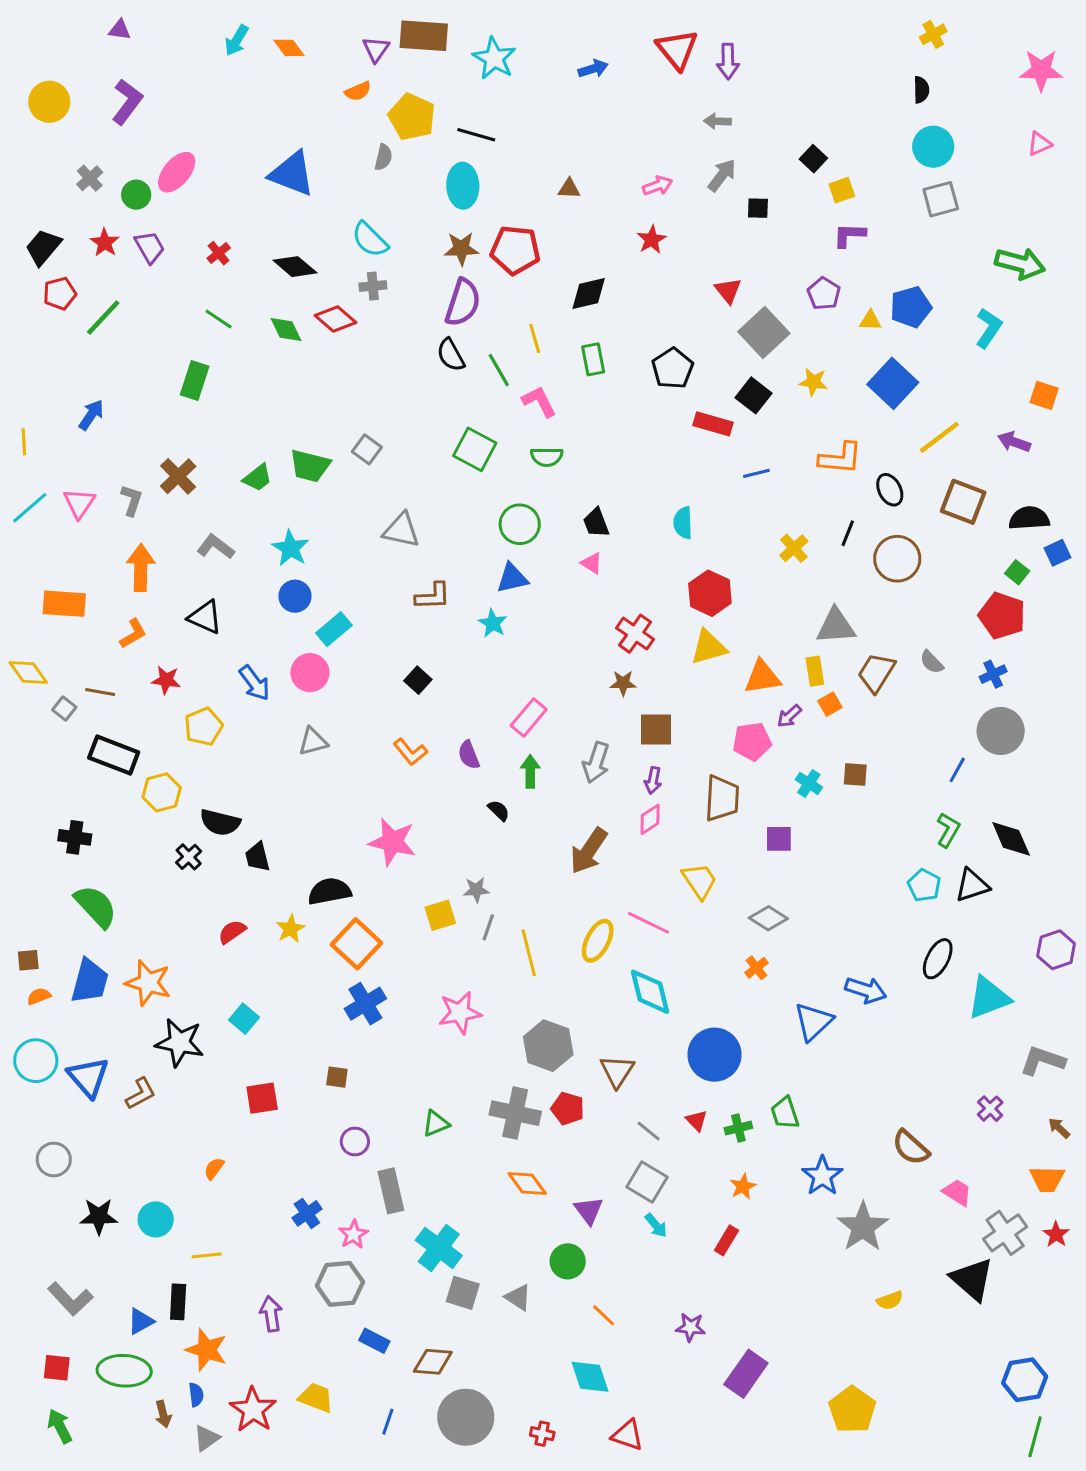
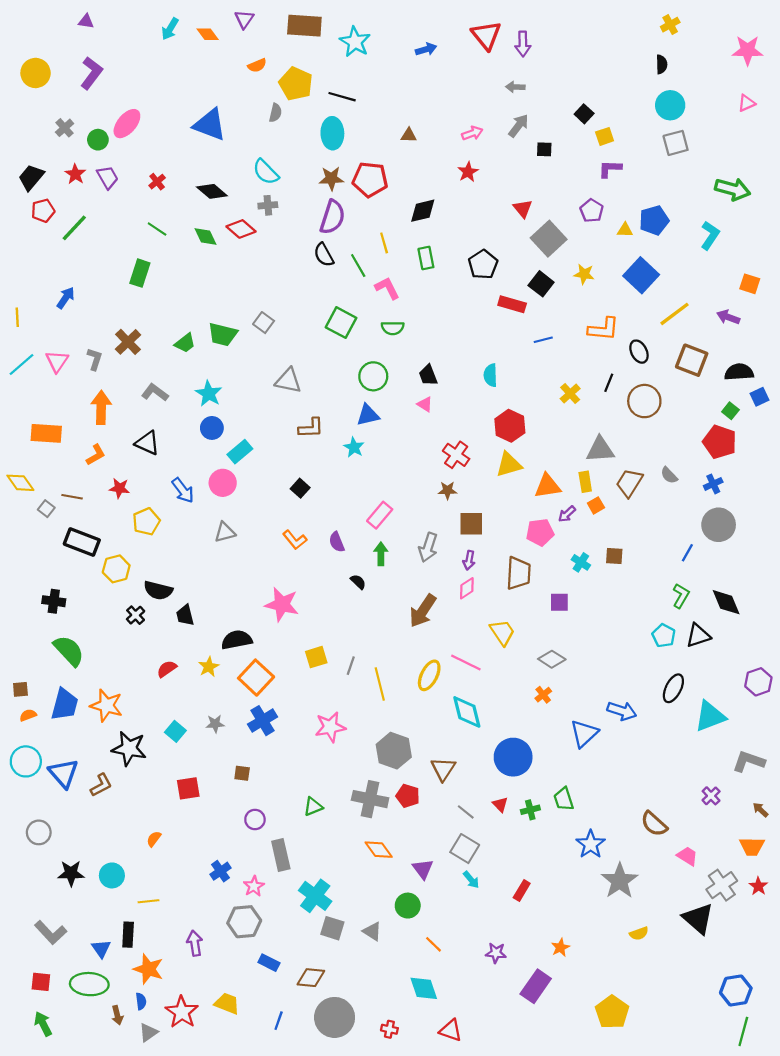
purple triangle: (376, 49) -> (244, 19), moved
gray star: (476, 890) -> (215, 724), moved
orange star: (743, 1186) -> (560, 948), moved
blue triangle: (141, 1321) -> (101, 949), turned -36

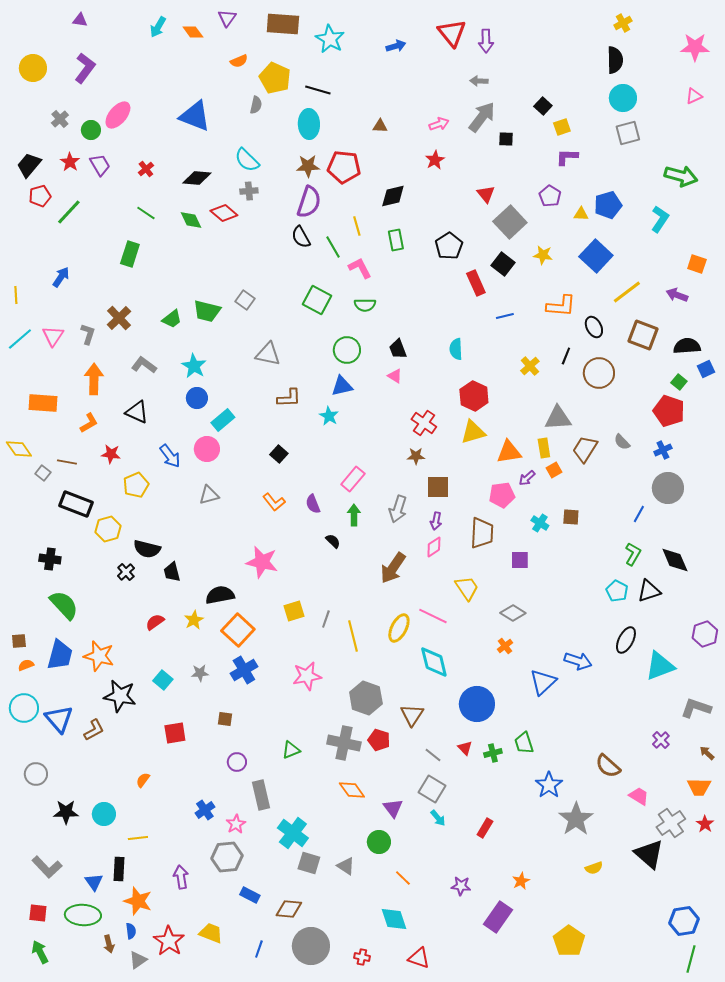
black semicircle: (662, 64) -> (615, 60), size x1.5
gray arrow: (518, 126) -> (482, 117), size x1.4
black diamond: (212, 191) -> (197, 178), turned -36
red rectangle: (512, 304) -> (476, 283), turned 50

